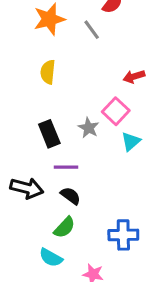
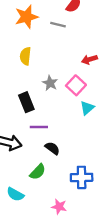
gray line: (92, 30) -> (58, 25), turned -40
gray star: (89, 128) -> (50, 83), moved
black semicircle: (70, 196) -> (52, 148), moved
cyan semicircle: (51, 258) -> (15, 194), moved

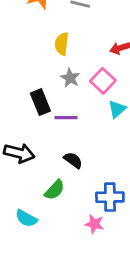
yellow semicircle: (25, 56) -> (62, 44), moved
purple line: (39, 127) -> (66, 118), moved
pink star: (59, 207) -> (94, 224), moved

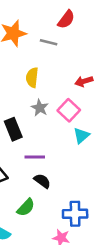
purple line: (66, 118) -> (35, 157), moved

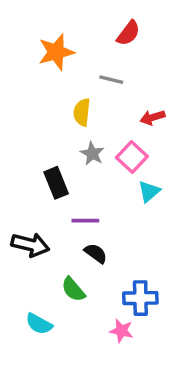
gray line: (49, 42) -> (111, 80), moved
green semicircle: (26, 207) -> (73, 289), turned 96

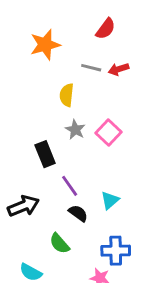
red arrow: (152, 117) -> (119, 69), moved
cyan triangle: (149, 191) -> (110, 200), moved
purple line: (85, 221) -> (70, 186), turned 55
black arrow: (30, 245) -> (23, 206), turned -36

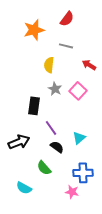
red semicircle: (106, 29) -> (67, 19), moved
red arrow: (119, 69) -> (89, 65), moved, turned 48
black rectangle: (45, 154) -> (34, 106), turned 30

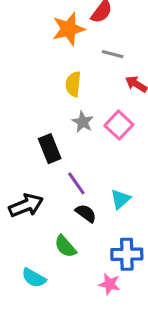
orange star: (34, 30) -> (69, 29), moved
gray line: (66, 46) -> (113, 54), moved
black rectangle: (34, 106) -> (50, 149), turned -30

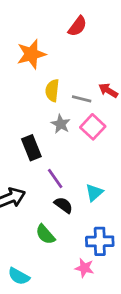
orange star: (69, 29) -> (31, 54), moved
gray line: (113, 54) -> (82, 99), moved
cyan semicircle: (34, 278) -> (19, 276), moved

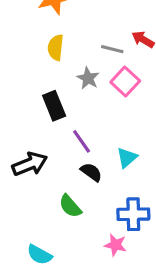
yellow semicircle: (52, 90) -> (56, 48), moved

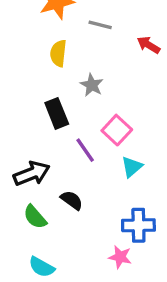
gray line: (112, 49) -> (100, 25), moved
pink square: (125, 81) -> (117, 130), moved
black semicircle: (91, 172) -> (72, 200), moved
green semicircle: (70, 206) -> (35, 217), moved

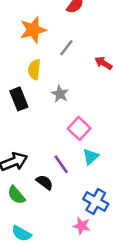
gray line: (100, 25) -> (66, 48), turned -66
black rectangle: (57, 113) -> (19, 99), moved
purple line: (85, 150) -> (61, 164), moved
blue cross: (138, 225) -> (96, 201), turned 30

